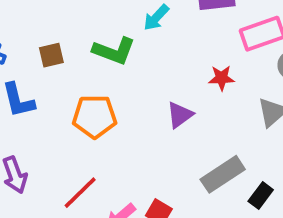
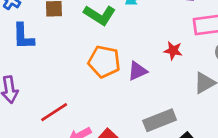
orange pentagon: (95, 116) -> (104, 62), moved

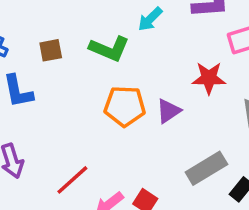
red star: (173, 51) -> (209, 78), size x1.4

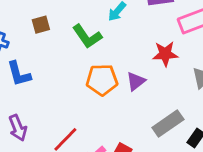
green L-shape: (109, 49) -> (87, 36), turned 36
brown square: (51, 50) -> (41, 25), moved

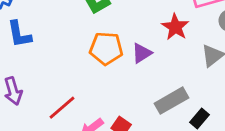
red star: (165, 54) -> (175, 27), turned 30

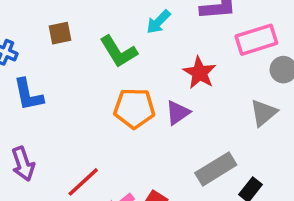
red star: (175, 27) -> (200, 73), moved

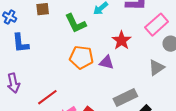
pink rectangle: (256, 40) -> (157, 25), turned -30
purple triangle: (178, 113) -> (106, 62), turned 42

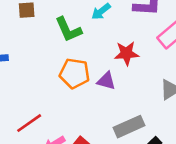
red star: (122, 40) -> (127, 53), turned 30

